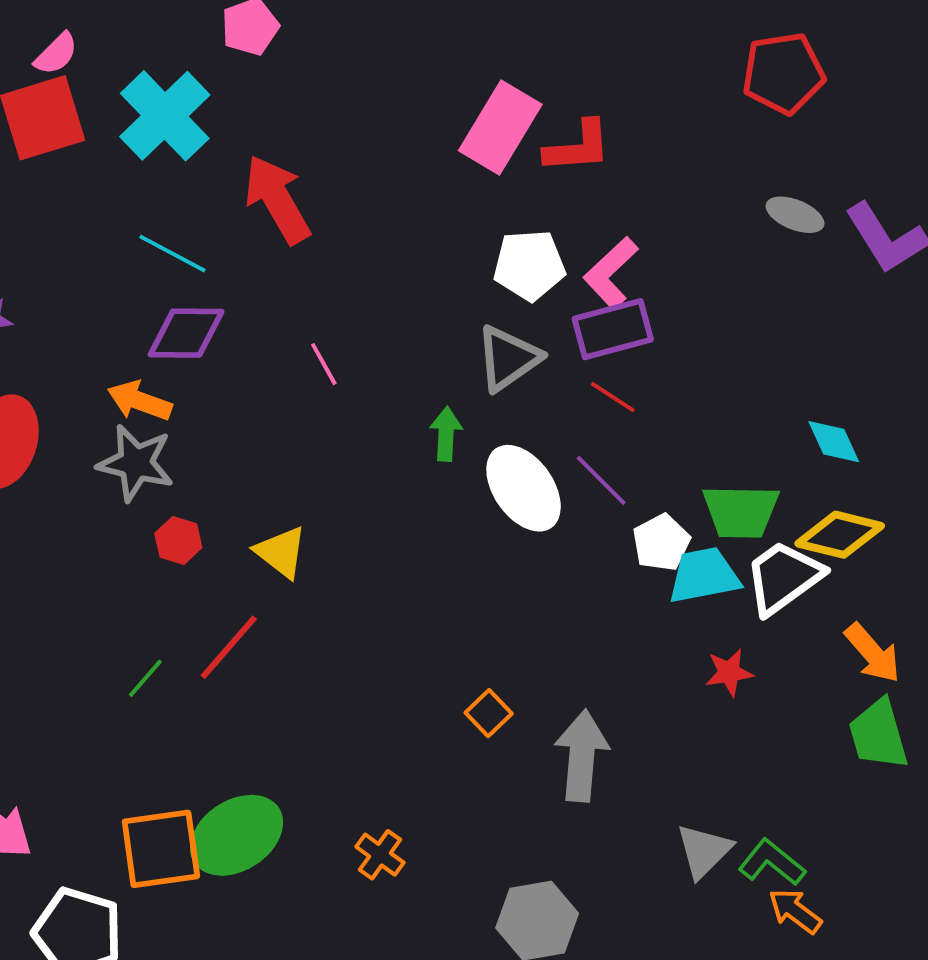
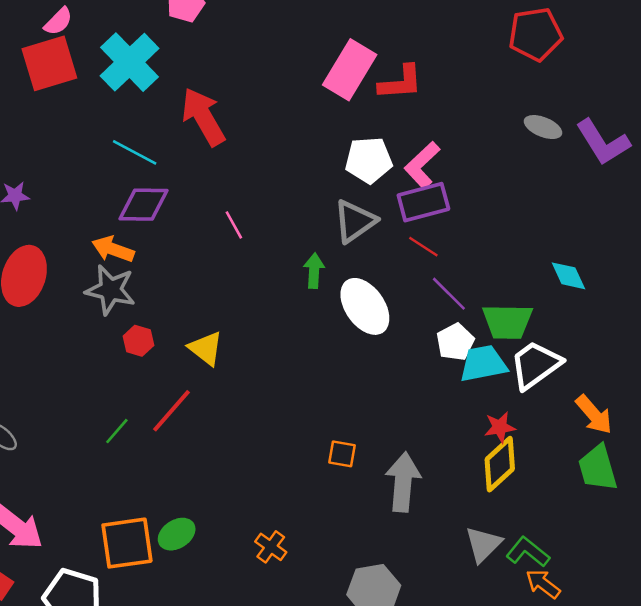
purple line: (601, 480) -> (449, 294), moved
yellow diamond: (840, 535) -> (500, 464), moved, turned -56
orange square: (489, 713) -> (342, 454), turned -36
green ellipse: (237, 835) -> (177, 534), size x0.6

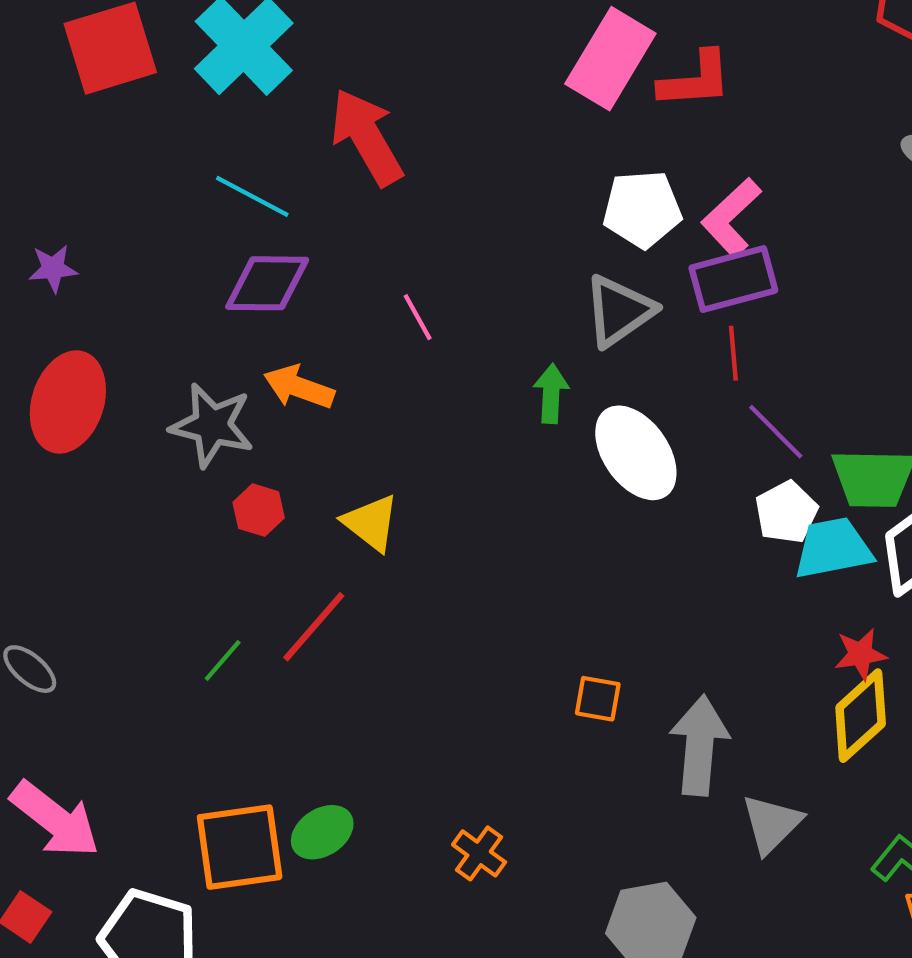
red line: (423, 247) -> (733, 353), turned 52
orange arrow: (113, 249) -> (299, 387), moved
gray triangle: (483, 544) -> (772, 824), moved

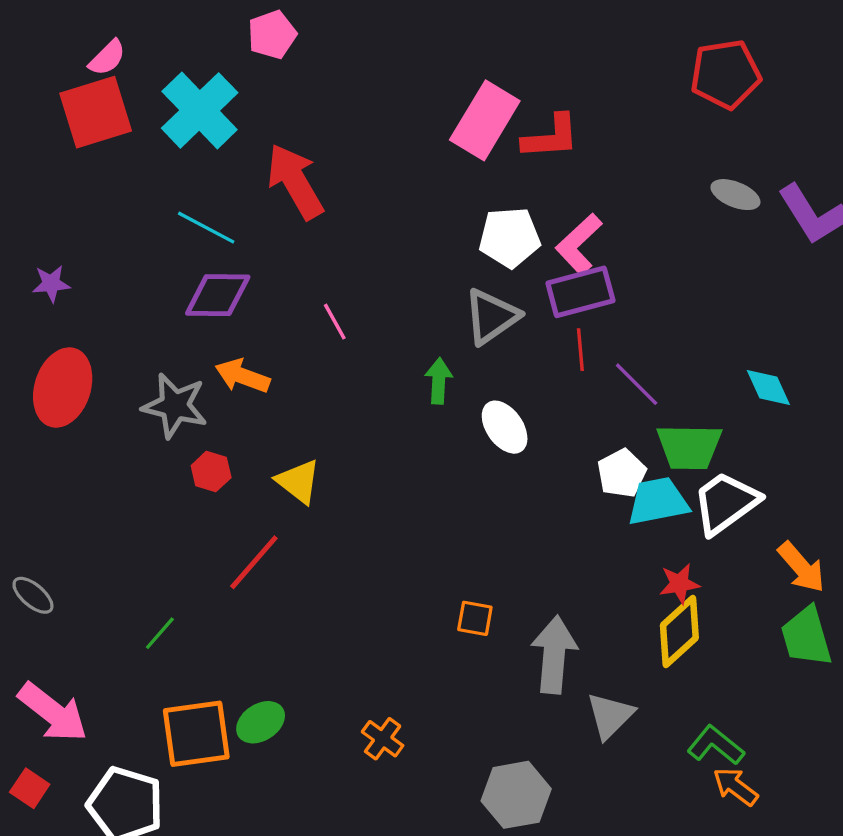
purple line: (776, 432) -> (637, 384), moved
white ellipse: (636, 453) -> (505, 427), size x0.7
green line: (223, 661) -> (160, 633), moved

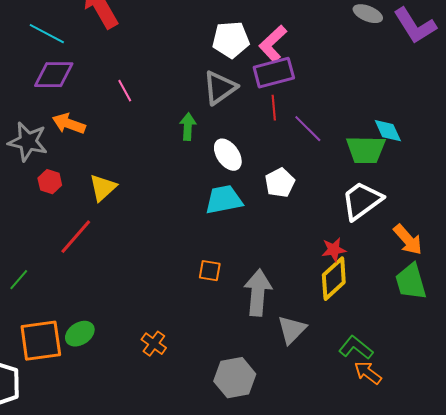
green trapezoid: (689, 447) -> (366, 150), moved
white pentagon: (622, 473) -> (280, 183), moved
yellow triangle: (298, 482) -> (103, 188), turned 40
cyan trapezoid: (658, 501) -> (224, 200), moved

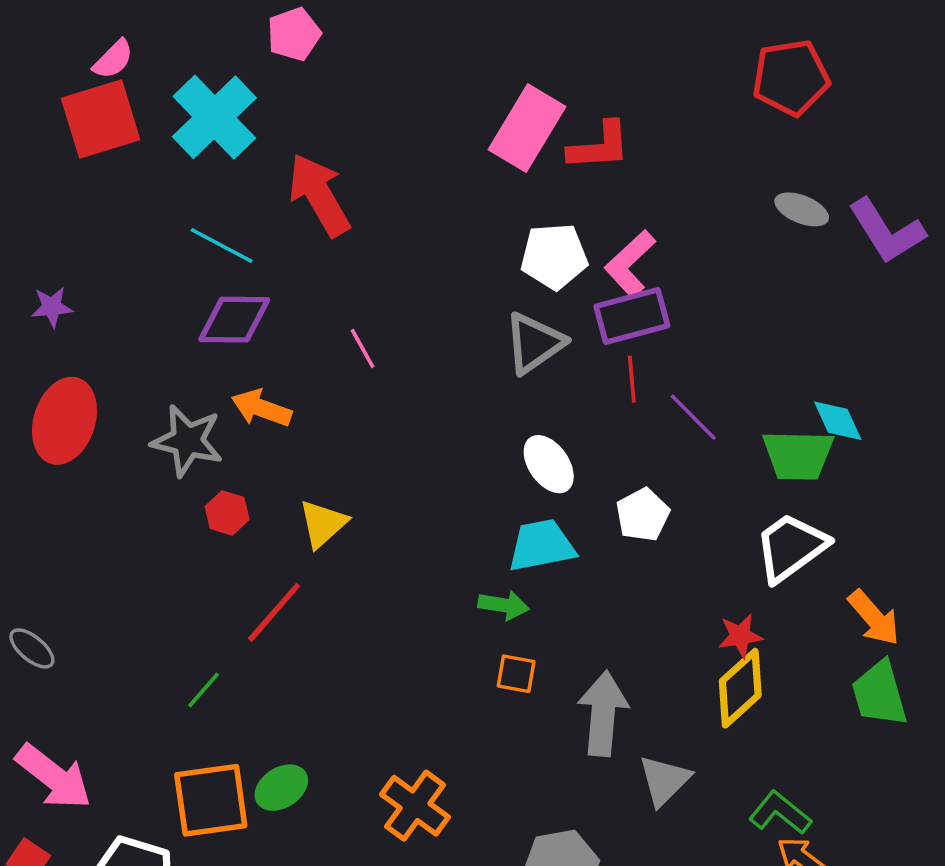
green arrow: (188, 127) -> (504, 605), moved, turned 96
green line: (19, 280) -> (204, 690), moved
orange cross: (154, 344) -> (415, 806), size x1.5

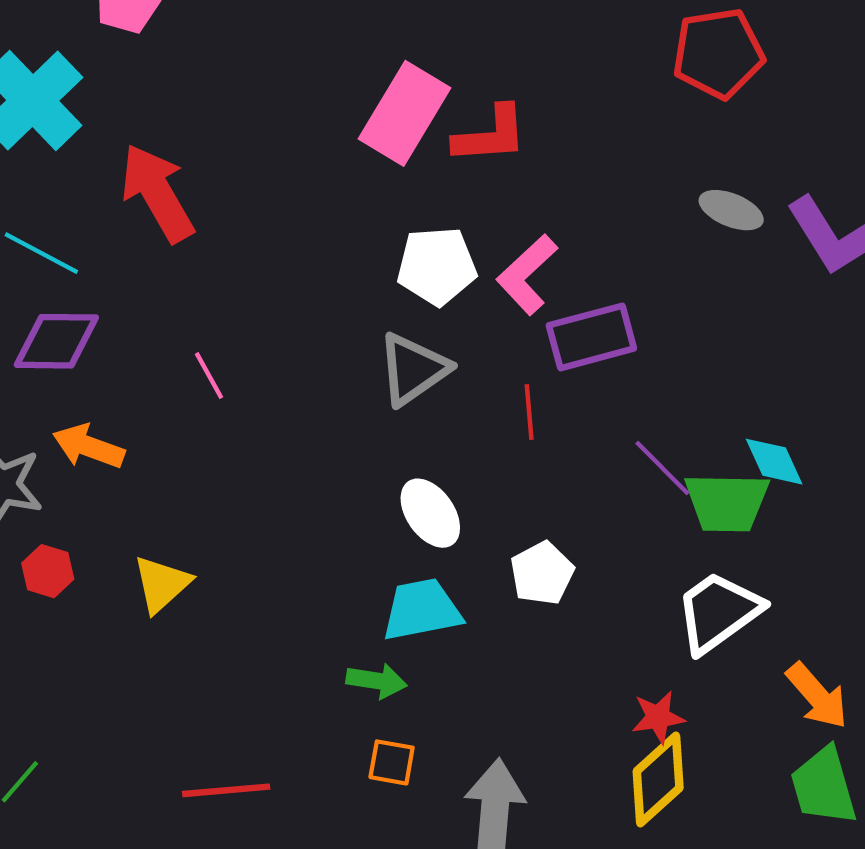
purple rectangle: (632, 316) -> (591, 337), moved
purple line: (693, 417) -> (662, 468), moved
red line: (274, 612) -> (226, 790), moved, turned 44

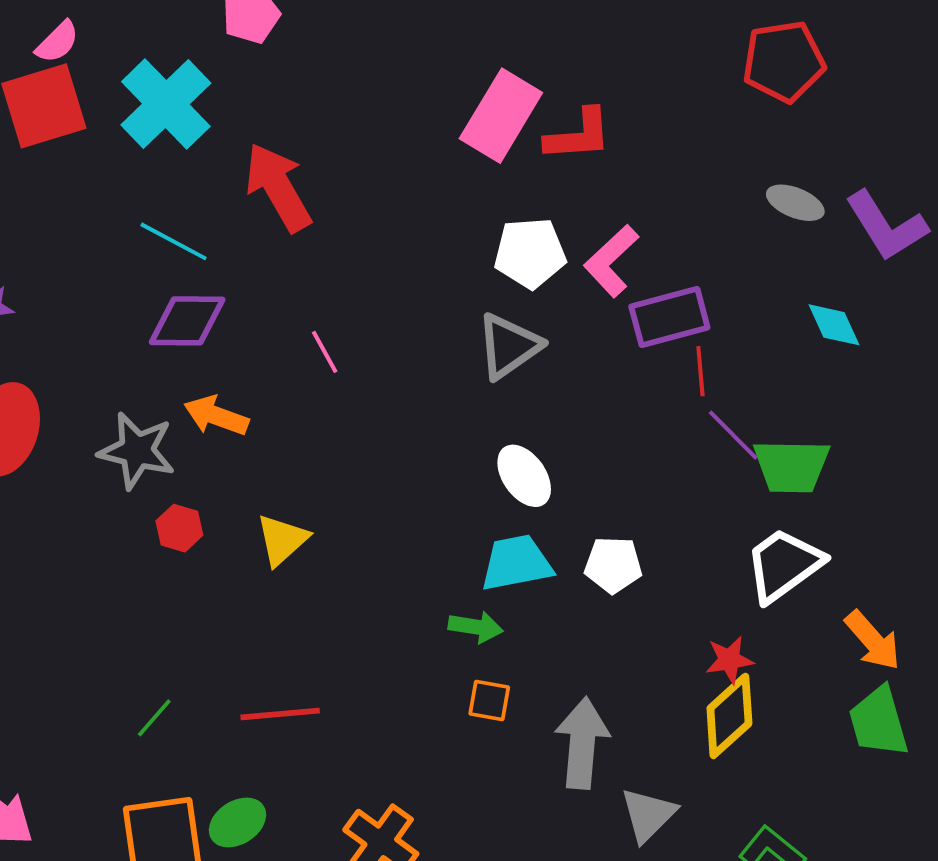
red line: (529, 412) -> (700, 371), moved
cyan diamond: (774, 462) -> (834, 325), moved
white pentagon: (542, 573) -> (613, 565), moved, turned 30
red line: (226, 790) -> (280, 714), moved

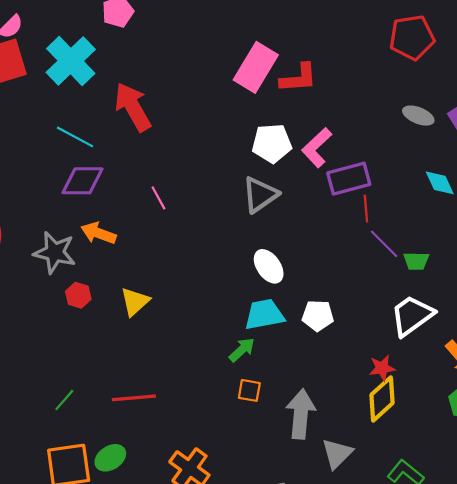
green trapezoid: (791, 466) -> (416, 261), size x0.6
green arrow: (476, 627) -> (242, 350), turned -52

